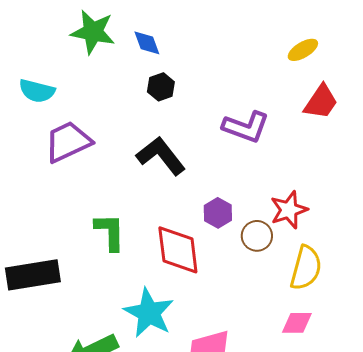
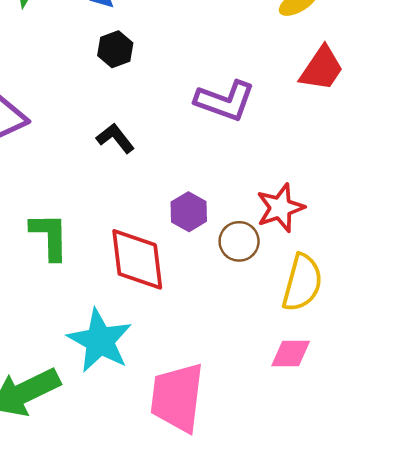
black L-shape: (161, 156) -> (115, 138), size x0.6

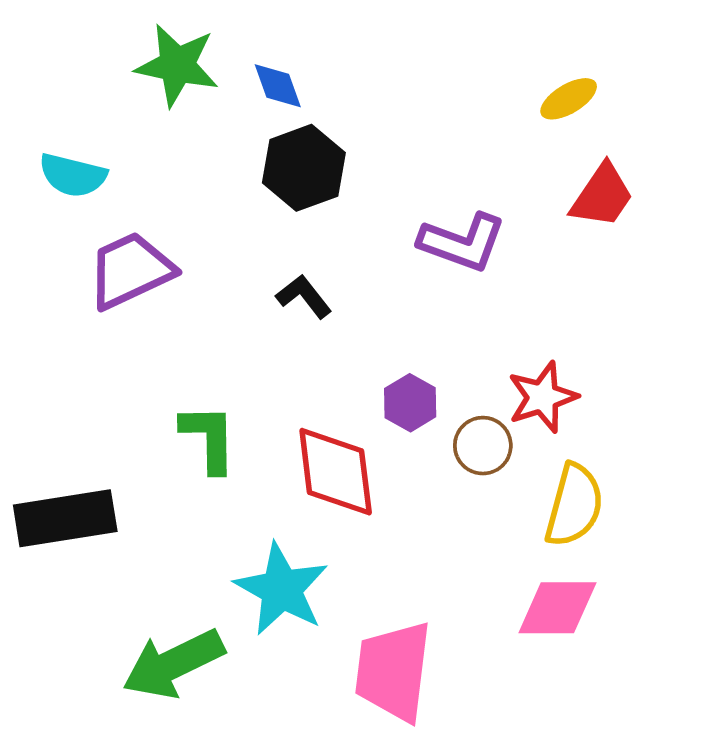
black hexagon: (115, 49) -> (304, 168), size x1.6
pink diamond: (291, 354) -> (557, 608), size x1.4

